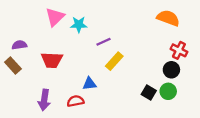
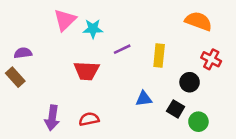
red trapezoid: (52, 60) -> (87, 71), moved
yellow rectangle: (114, 61) -> (159, 56), moved, turned -36
black circle: (171, 70) -> (190, 82), moved
blue triangle: (89, 84) -> (144, 99), moved
green circle: (168, 91) -> (198, 122), moved

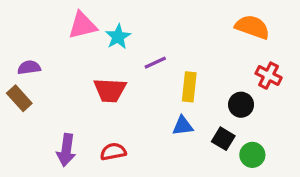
pink triangle: (65, 20) -> (82, 25), turned 30
cyan star: (93, 29) -> (118, 37), turned -30
yellow rectangle: (159, 56) -> (189, 87), moved

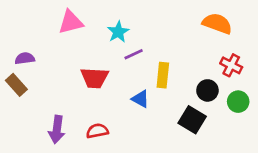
cyan star: (118, 37) -> (118, 32), moved
blue triangle: (183, 126) -> (140, 99), moved, turned 36
black square: (223, 139) -> (192, 120), size x1.4
green circle: (252, 155) -> (238, 102), moved

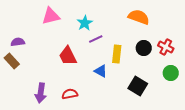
orange semicircle: (217, 23) -> (139, 17), moved
red trapezoid: (94, 78) -> (68, 56), turned 60
black circle: (207, 90) -> (144, 48), moved

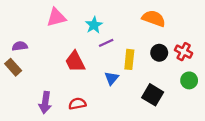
blue triangle: (101, 71) -> (112, 78), turned 40

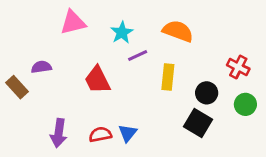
orange semicircle: (154, 18) -> (178, 31), moved
purple semicircle: (20, 46) -> (41, 67), moved
black circle: (159, 53) -> (207, 93), moved
blue triangle: (112, 78) -> (128, 133), moved

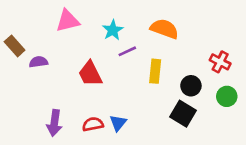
brown rectangle: (17, 87) -> (15, 46), moved

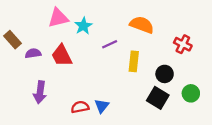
cyan star: (113, 30) -> (83, 26), moved
red cross: (220, 62) -> (183, 44), moved
red trapezoid: (90, 74) -> (62, 56), moved
green circle: (227, 96) -> (191, 93), moved
purple arrow: (54, 123) -> (40, 92), moved

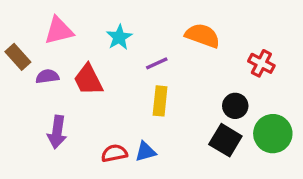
pink triangle: (58, 18) -> (59, 31), moved
yellow rectangle: (134, 61) -> (160, 101), moved
green circle: (191, 93) -> (273, 134), size x1.5
blue triangle: (102, 106) -> (145, 152), turned 35

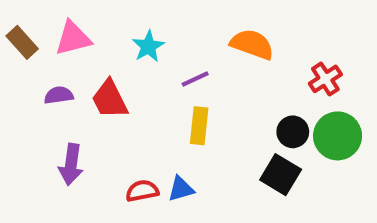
brown rectangle: (18, 57) -> (22, 42), moved
red cross: (261, 63) -> (325, 79), turned 30
green circle: (273, 134) -> (338, 136), moved

